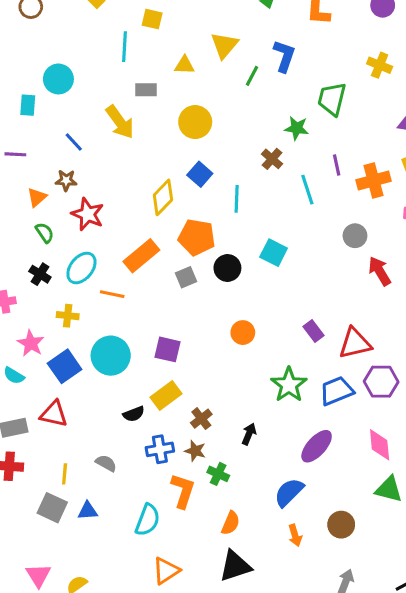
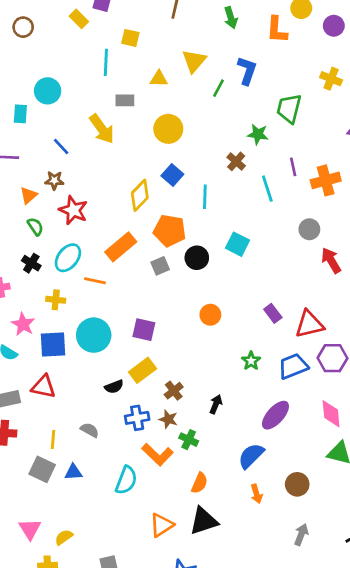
blue square: (65, 366) -> (53, 345), turned 32
green star: (289, 385) -> (251, 361), size x0.6
orange L-shape: (183, 491) -> (157, 454), turned 116
orange triangle: (166, 571) -> (162, 525), moved

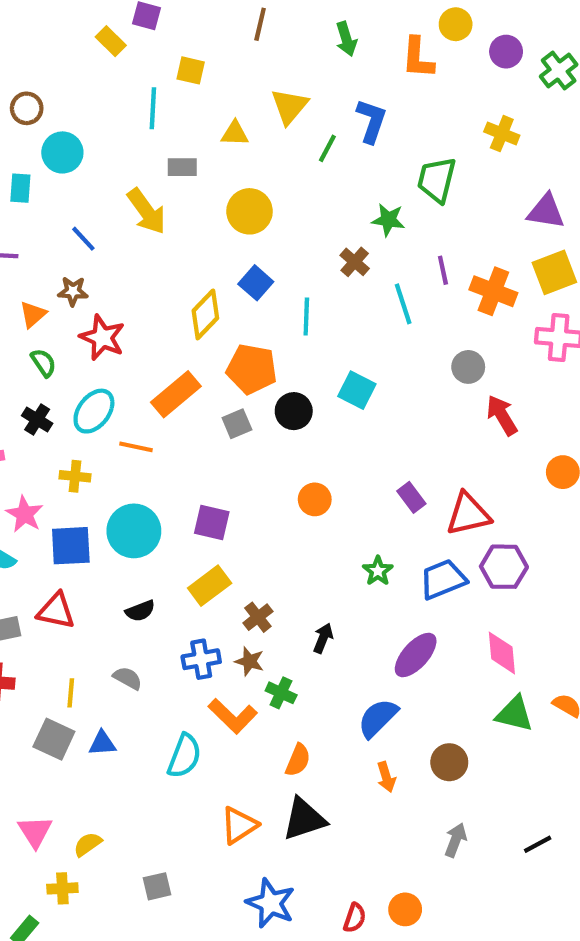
brown circle: (23, 27) -> (27, 108), moved
orange cross: (326, 180) -> (493, 291), turned 36
black semicircle: (114, 387) -> (140, 611), moved

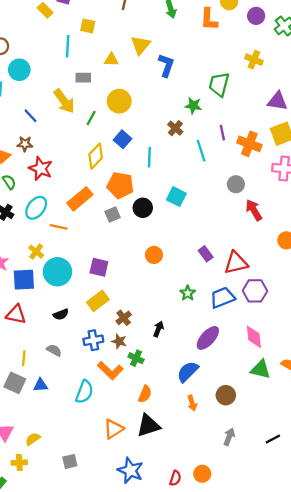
blue L-shape: (371, 121) -> (166, 65), moved
green line: (327, 148) -> (91, 118), moved
yellow cross: (75, 476) -> (36, 252), moved, turned 32

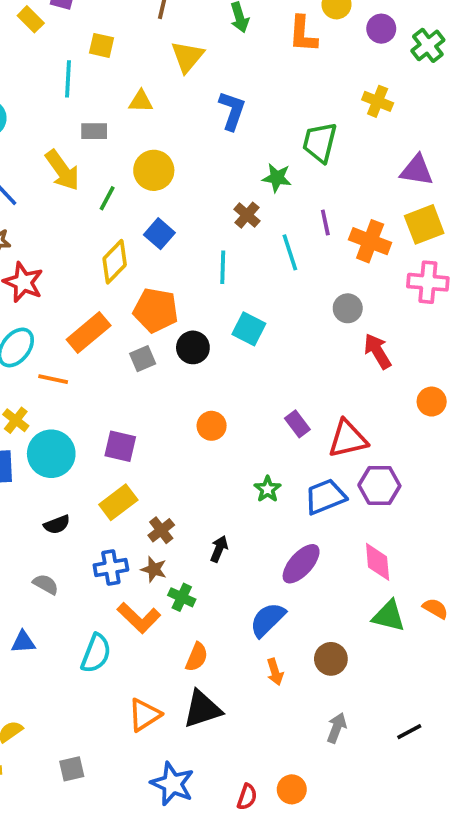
yellow triangle: (140, 45) -> (187, 57), moved
cyan line: (149, 157) -> (223, 267), moved

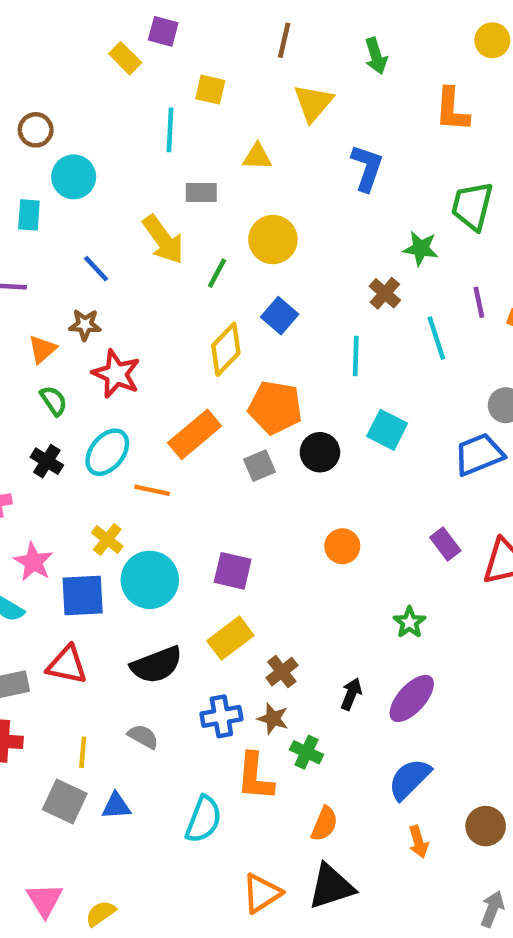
orange L-shape: (303, 34) -> (452, 110), moved
blue trapezoid: (325, 497) -> (479, 454), moved
black semicircle: (57, 525) -> (157, 665), size x1.6
purple ellipse: (301, 564) -> (412, 698), moved
orange L-shape: (139, 618) -> (255, 777), turned 51

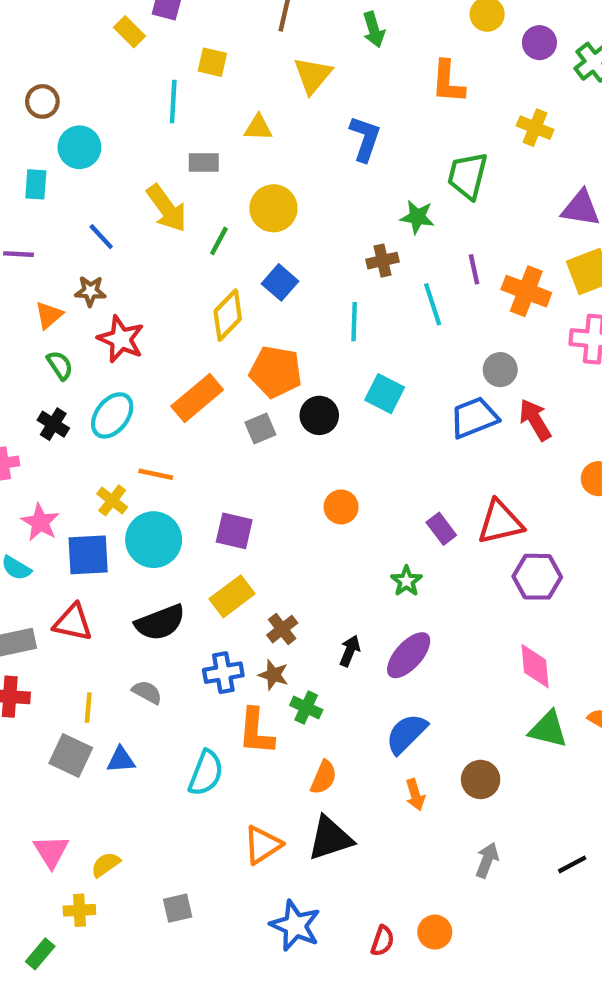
brown cross: (385, 293) -> (382, 261), turned 36
orange line: (152, 490) -> (156, 474), moved
purple rectangle: (445, 544) -> (441, 529), moved

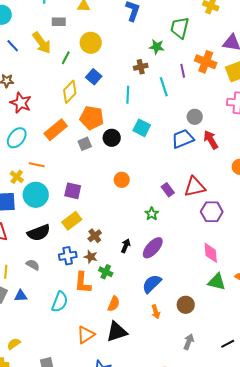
blue line: (101, 237) -> (13, 46), moved
orange cross: (526, 291) -> (206, 62), moved

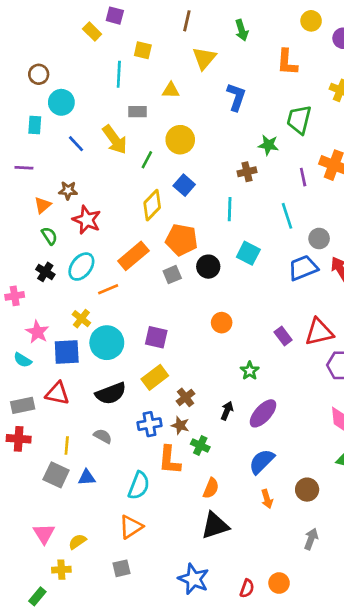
cyan line: (164, 87) -> (287, 216), moved
orange line: (37, 165) -> (108, 289), moved, turned -35
green star: (152, 214) -> (250, 371), moved
orange triangle: (86, 335) -> (131, 527), moved

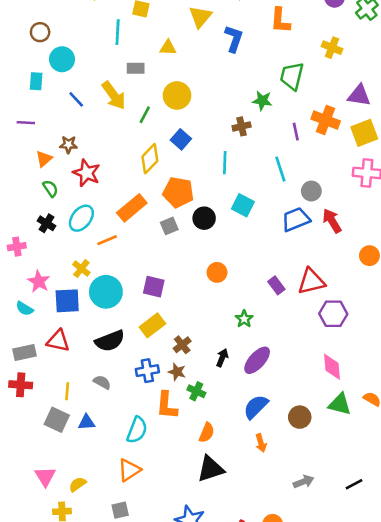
blue L-shape: (236, 97) -> (234, 39), moved
brown circle: (307, 490) -> (300, 417), moved
gray arrow: (311, 539) -> (304, 482), turned 48

